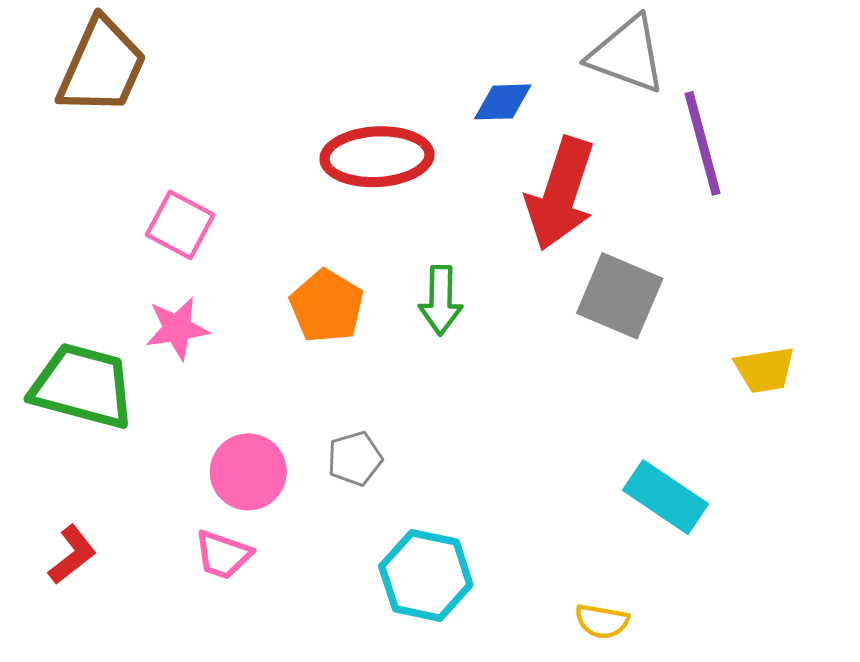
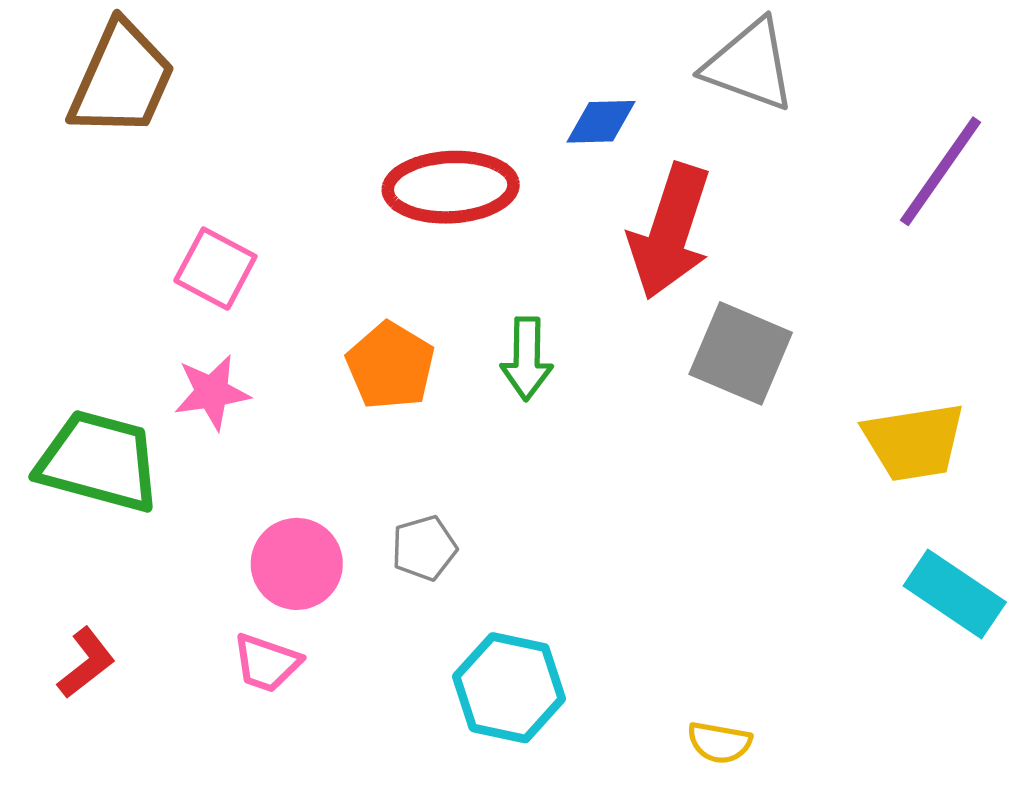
purple line: (703, 143) -> (941, 171), moved, turned 50
yellow trapezoid: (765, 370) -> (914, 442), size x1.4
cyan rectangle: (666, 497) -> (955, 594), moved

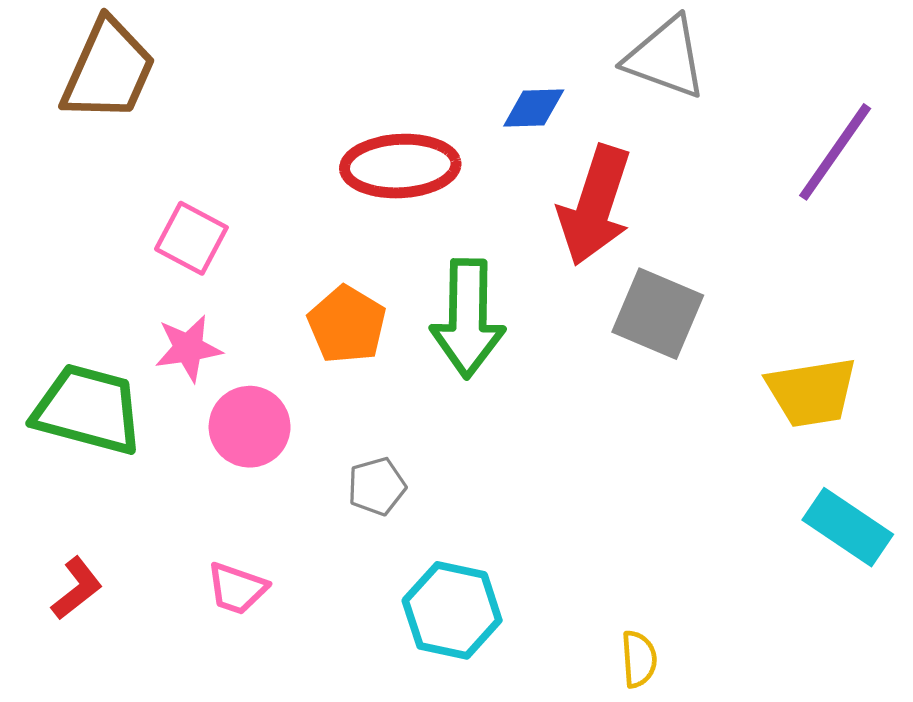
green arrow: (527, 359) -> (468, 318), size x1.6
pink circle: (297, 564) -> (250, 427), moved
yellow semicircle: (719, 743) -> (639, 659), turned -104

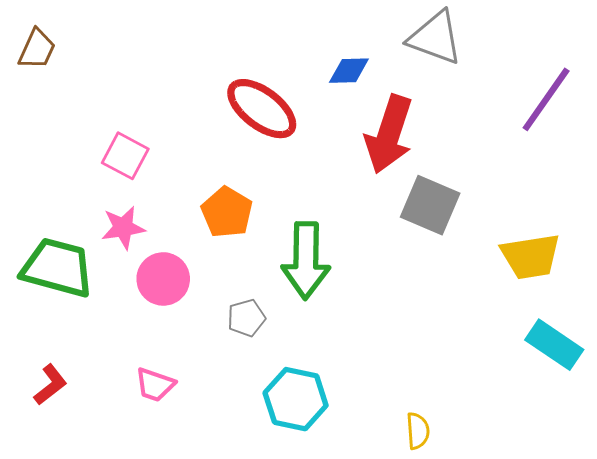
brown trapezoid: (108, 70) -> (37, 49), moved, size x0.6
red ellipse: (400, 166) -> (262, 109), turned 40
green arrow: (468, 318) -> (306, 261), moved

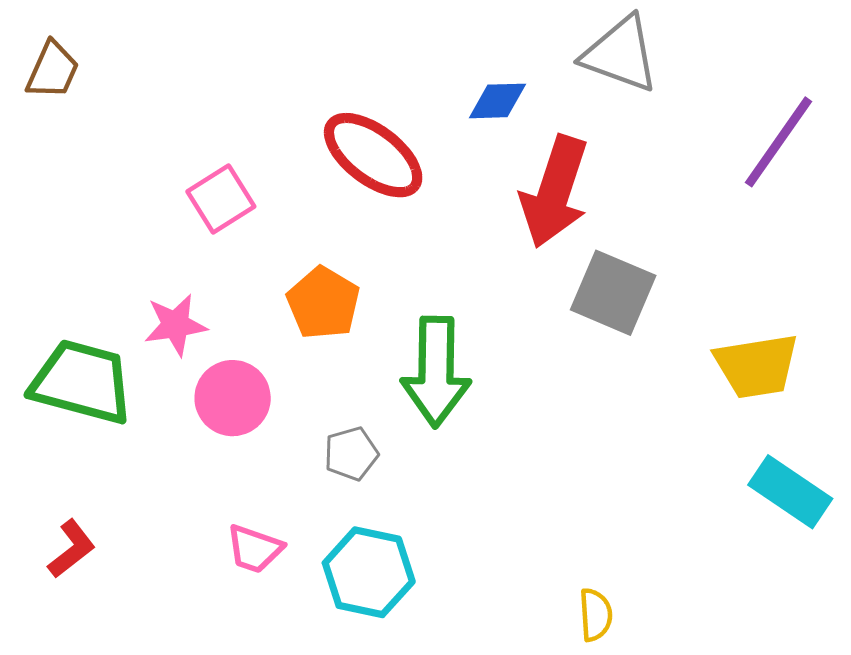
pink square: (125, 156) -> (221, 199), moved, turned 30
pink trapezoid: (155, 385) -> (255, 549), moved
cyan hexagon: (296, 399) -> (369, 572), moved

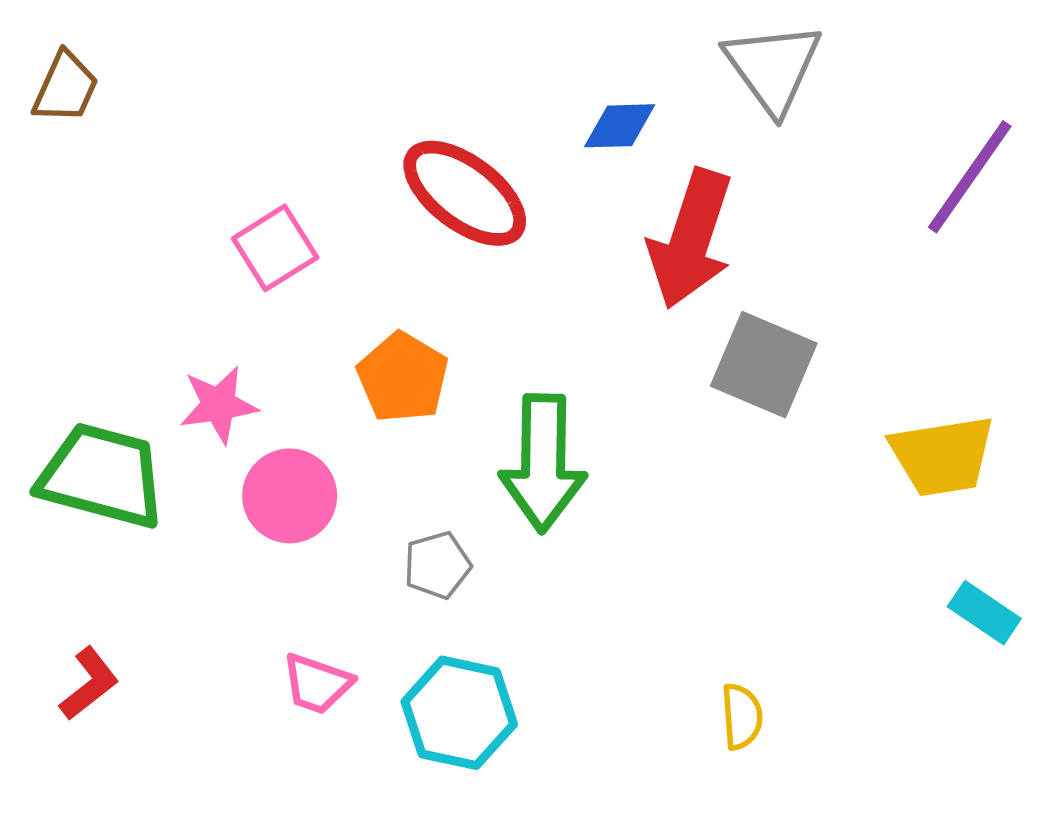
gray triangle: (620, 54) -> (773, 67), turned 34
cyan rectangle: (790, 492) -> (984, 613), size x0.7
yellow semicircle: (596, 615) -> (742, 716), moved

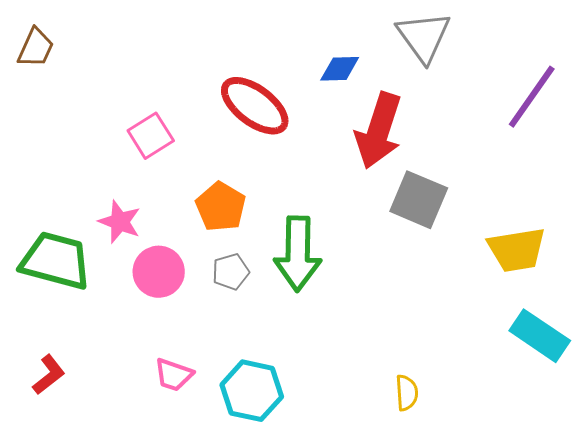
pink star: (219, 405) -> (120, 222), turned 30
gray pentagon: (437, 565) -> (231, 272), moved
cyan rectangle: (984, 613) -> (540, 336), size x1.5

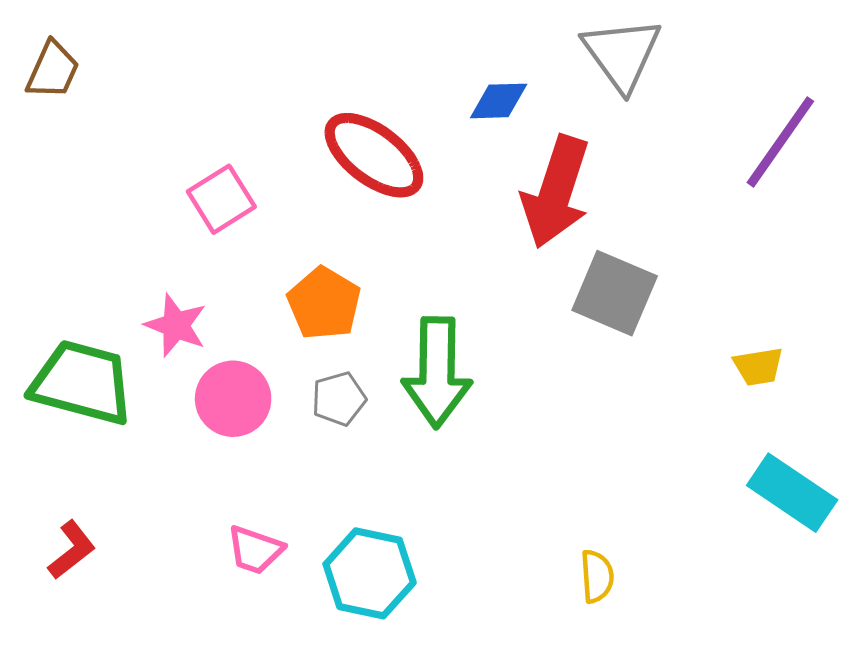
yellow trapezoid: (517, 250) -> (758, 366), size x0.6

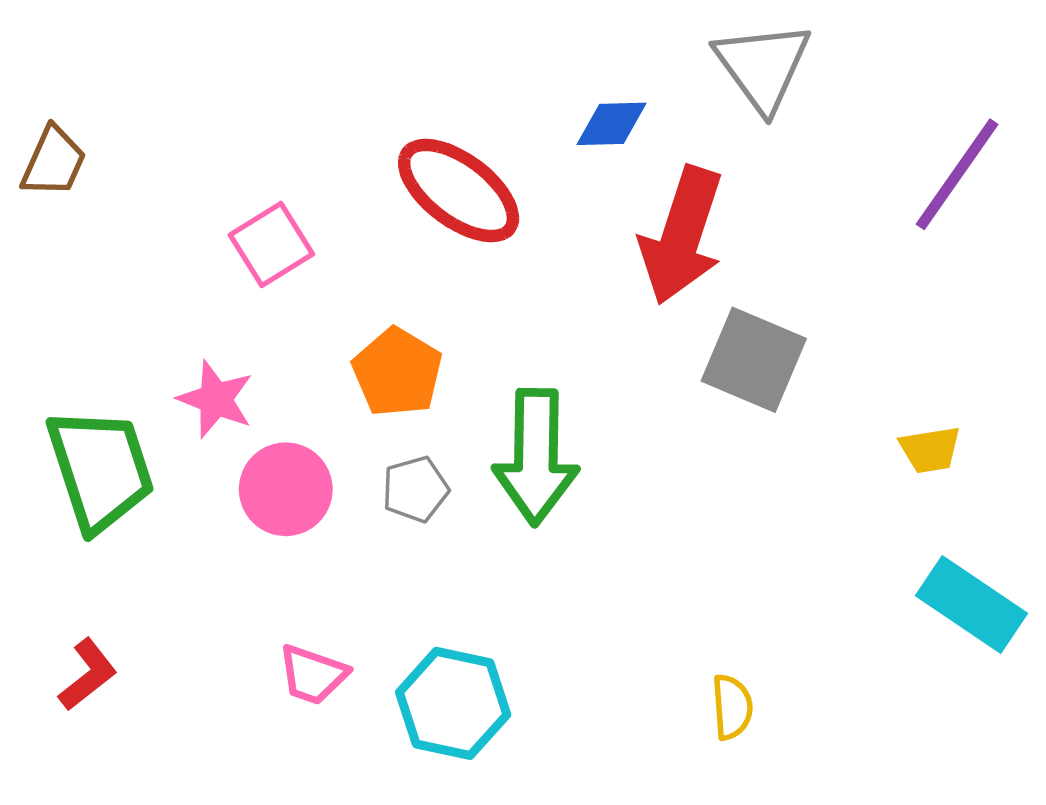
brown trapezoid: (53, 70) -> (54, 162), moved
green trapezoid: (82, 383) -> (100, 469), turned 57

